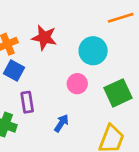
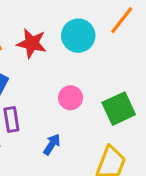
orange line: (121, 18) -> (122, 20), turned -35
cyan circle: (93, 51) -> (78, 36), moved

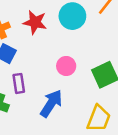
blue arrow: (52, 144) -> (51, 103), size x1.6

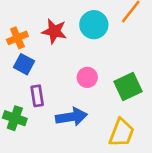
blue arrow: (51, 103) -> (71, 117), turned 48

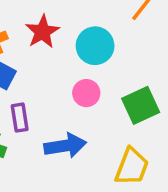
cyan circle: (94, 25) -> (95, 46), moved
red star: (54, 31) -> (42, 32), turned 30

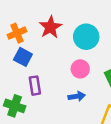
blue arrow: (65, 146) -> (77, 96), moved, size x0.6

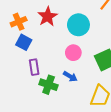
blue arrow: (77, 96) -> (70, 76), turned 40
green cross: (15, 106) -> (49, 85), moved

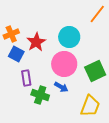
red star: (47, 17) -> (36, 42), moved
pink circle: (73, 53) -> (64, 64), size x1.6

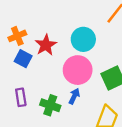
purple rectangle: (26, 78) -> (21, 97), moved
blue arrow: (61, 87) -> (74, 96), turned -96

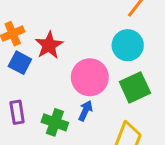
cyan circle: (83, 39) -> (128, 45), moved

